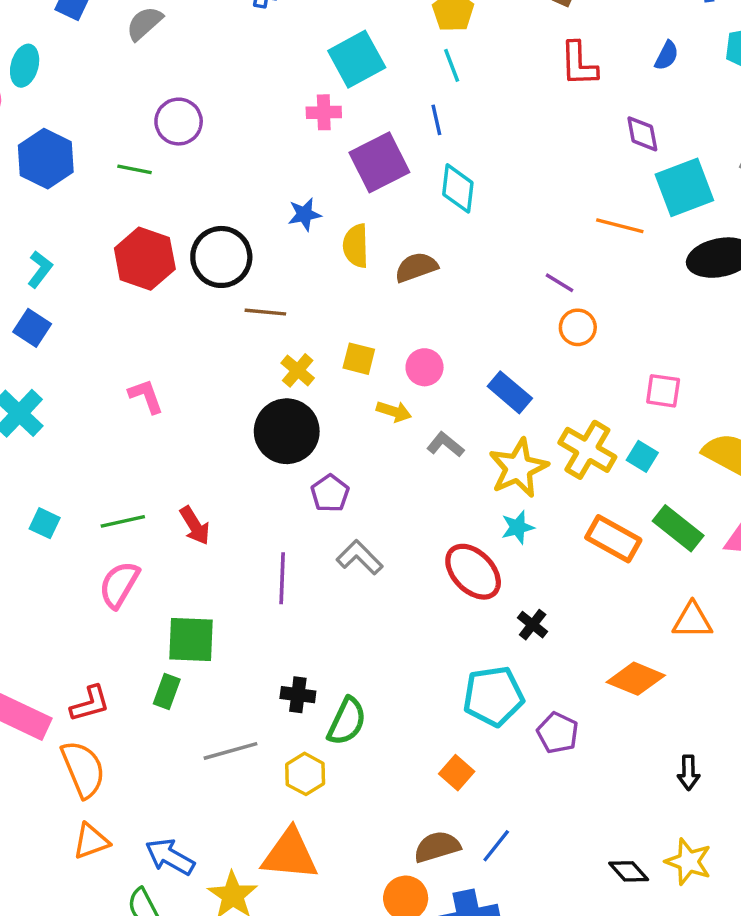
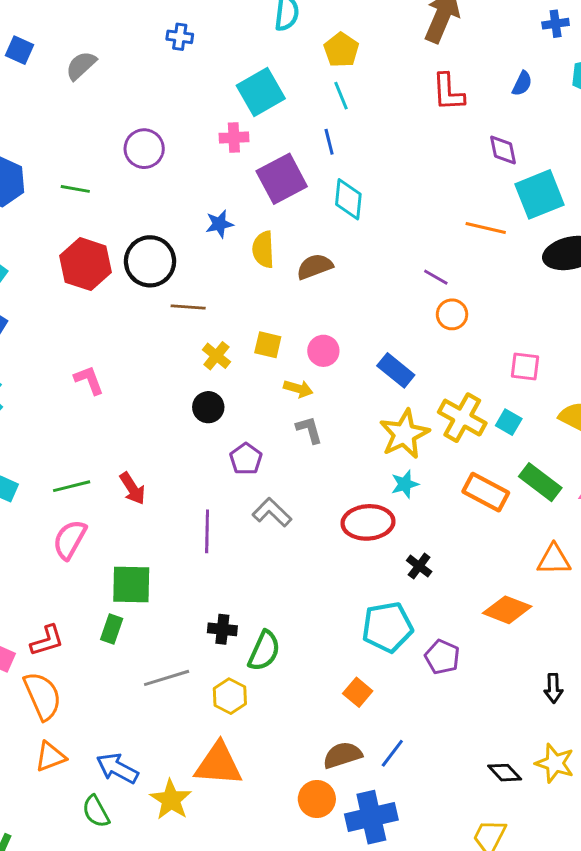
purple circle: (179, 122) -> (144, 149), moved
black circle: (287, 431) -> (208, 407), size x0.6
gray L-shape: (445, 445) -> (309, 430), moved, turned 36
red ellipse: (473, 572) -> (368, 522), turned -48

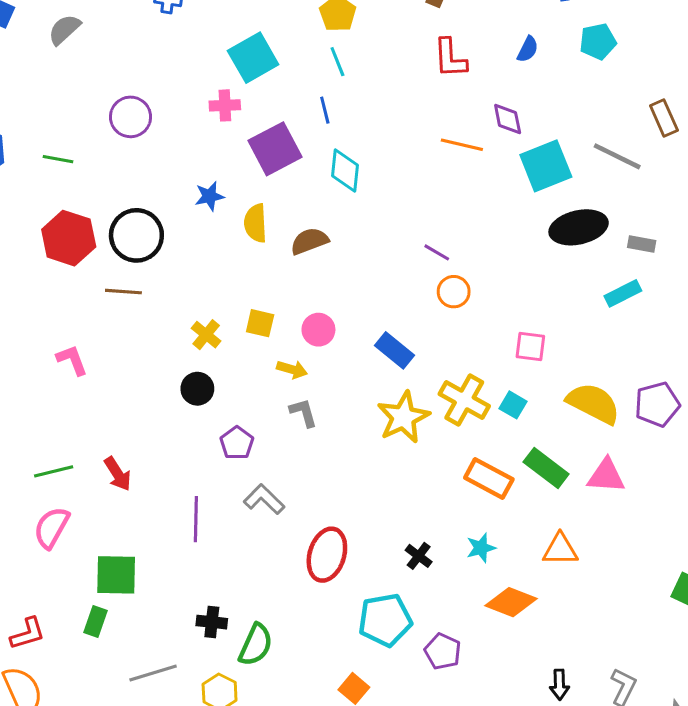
orange line: (486, 228) -> (462, 145), moved
brown line: (188, 307) -> (123, 292), moved
cyan star: (405, 484) -> (481, 548), moved
red ellipse: (368, 522) -> (327, 555), moved, turned -69

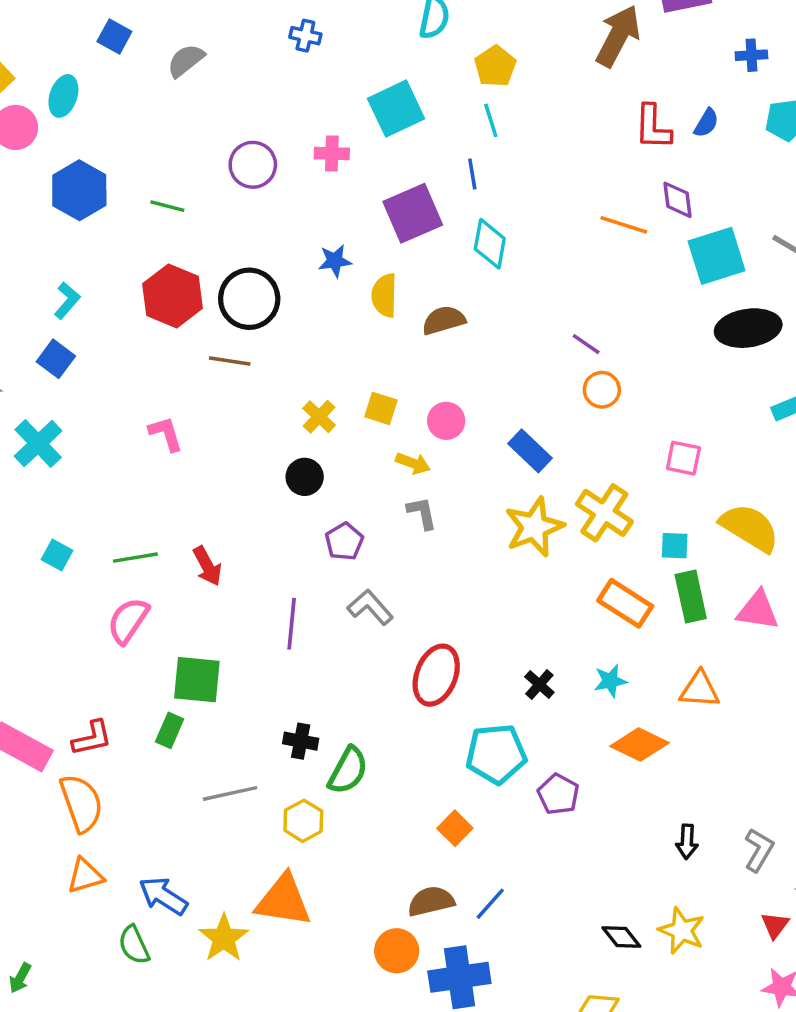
red L-shape: (450, 58) -> (653, 127), moved
pink cross: (225, 105) -> (332, 153), moved
cyan square: (513, 405) -> (675, 546), moved, turned -32
green rectangle: (546, 468) -> (691, 596), turned 36

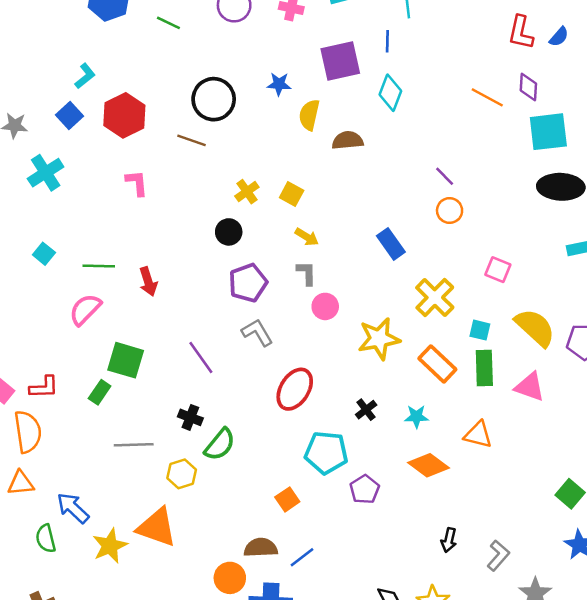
red hexagon: (173, 296) -> (124, 115), moved
pink circle: (446, 421) -> (325, 306), moved
yellow star: (534, 527) -> (379, 339), moved
purple pentagon: (344, 542) -> (248, 283), size x1.4
purple line: (292, 624) -> (201, 357), moved, turned -52

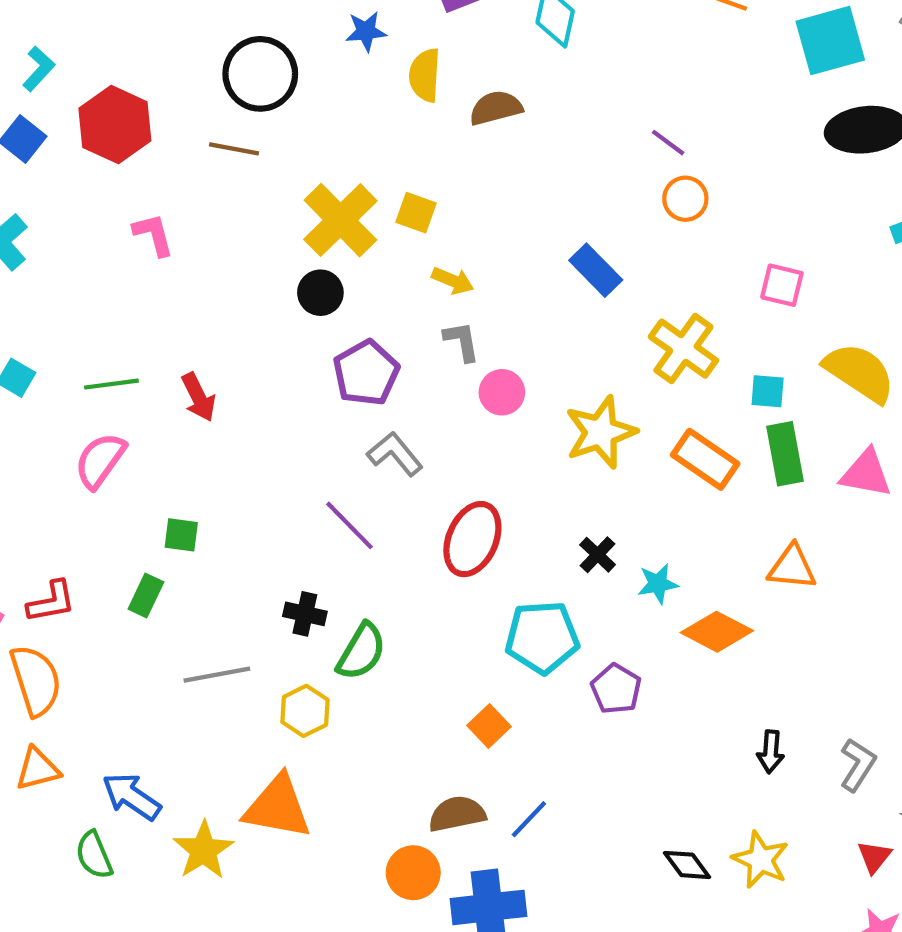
yellow cross: (247, 192) -> (340, 220), size x1.8
purple line: (201, 357) -> (350, 525), moved
green square: (126, 360) -> (181, 535), size x0.6
cyan star: (416, 417) -> (658, 584), moved

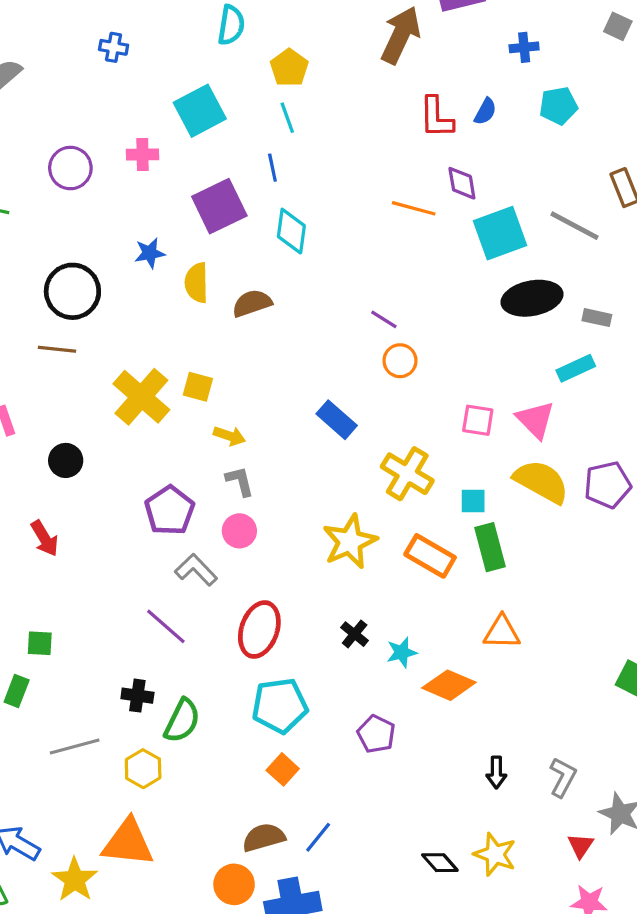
black circle: (320, 293) -> (66, 460), moved
pink circle: (502, 392) -> (239, 531), moved
pink triangle: (866, 473) -> (535, 420), moved, turned 39
cyan pentagon: (542, 637) -> (280, 706), moved

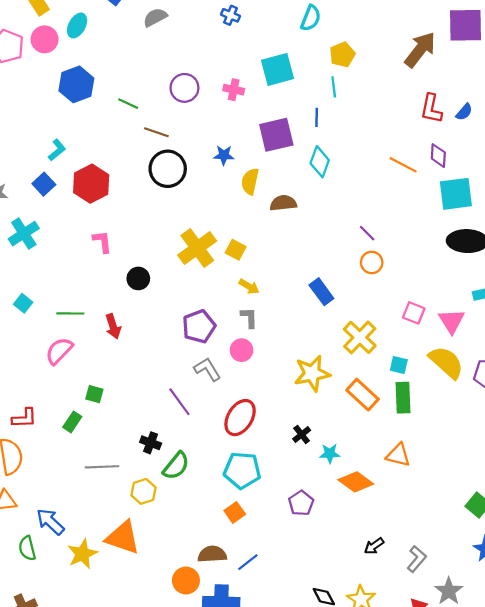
brown line: (57, 349) -> (156, 132), moved
black arrow: (496, 772) -> (374, 546), turned 42

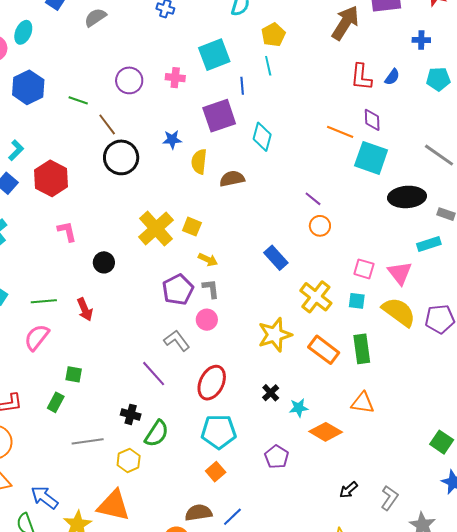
blue line: (317, 117) -> (242, 86), moved
brown line: (156, 132) -> (107, 124), turned 40
cyan square: (456, 194) -> (371, 158), moved, turned 32
purple pentagon: (199, 326) -> (178, 290), moved
cyan square: (399, 365) -> (357, 301), moved

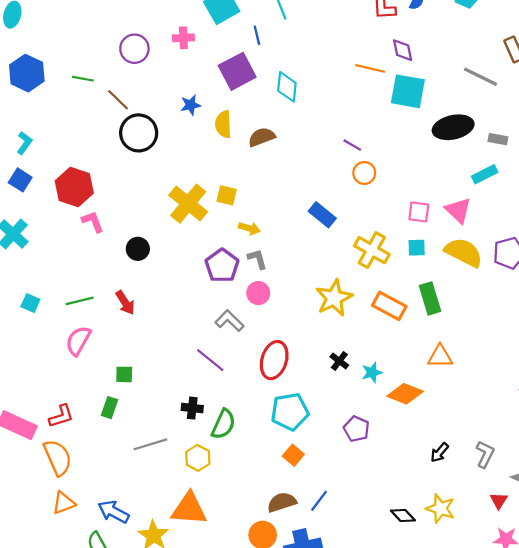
red hexagon: (51, 178) -> (74, 187), moved

